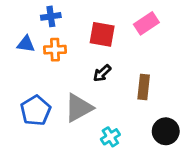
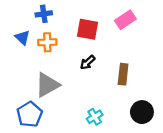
blue triangle: (26, 44) -> (22, 38), turned 35
gray triangle: (79, 108) -> (47, 85), moved
blue pentagon: (36, 111) -> (30, 114), moved

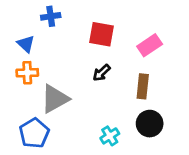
pink rectangle: (125, 20) -> (150, 45), moved
orange cross: (47, 42) -> (27, 73), moved
black circle: (142, 112) -> (150, 124), moved

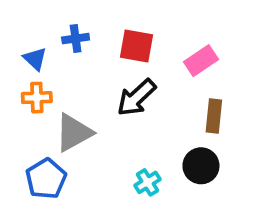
blue cross: (51, 16) -> (76, 39), moved
black arrow: (102, 73) -> (136, 98), size x1.6
brown rectangle: (143, 86) -> (214, 116), moved

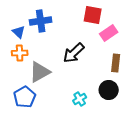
blue cross: (76, 39) -> (41, 21), size x1.5
red square: (136, 46) -> (93, 15), moved

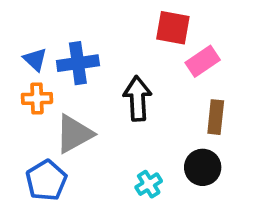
blue cross: (41, 21) -> (78, 63), moved
black arrow: (74, 53) -> (137, 98), turned 130

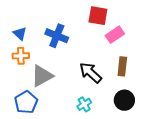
blue cross: (78, 63) -> (57, 36), moved, turned 30
black arrow: (137, 98) -> (91, 73), moved, turned -45
black circle: (203, 167) -> (124, 100), moved

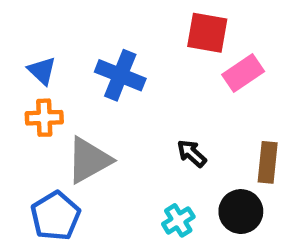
brown rectangle: (122, 66) -> (268, 162), moved
black arrow: (91, 73) -> (192, 153), size x0.6
black circle: (124, 100) -> (241, 212), moved

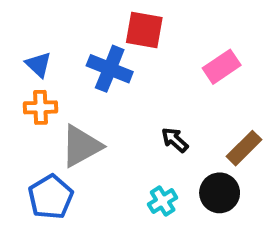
red square: (207, 33) -> (144, 30), moved
brown rectangle: (268, 162) -> (244, 148), turned 39

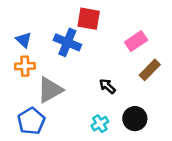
brown rectangle: (244, 148) -> (150, 70), moved

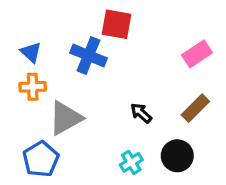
pink rectangle: (136, 41) -> (197, 54), moved
brown rectangle: (150, 70) -> (195, 108), moved

